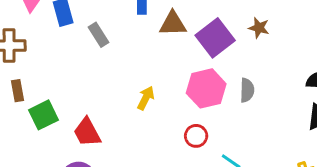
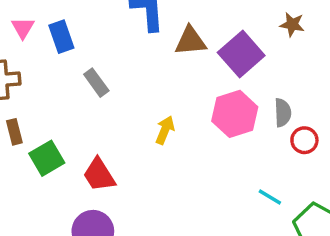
brown star: (259, 28) -> (292, 24), moved
gray rectangle: (99, 35) -> (96, 83), moved
red circle: (196, 136) -> (304, 140), moved

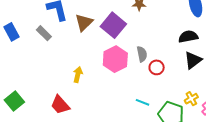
brown triangle: (190, 41) -> (84, 23), turned -30
gray rectangle: (96, 83) -> (44, 33), moved
red trapezoid: (99, 175) -> (60, 105), moved

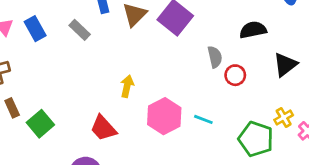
black semicircle: (188, 37) -> (253, 30), moved
pink hexagon: (115, 59) -> (164, 116), moved
cyan line: (142, 102) -> (203, 119), moved

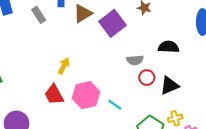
gray semicircle: (215, 57) -> (135, 60), turned 84
black triangle: (285, 65) -> (169, 86), moved
red trapezoid: (103, 128) -> (54, 95), moved

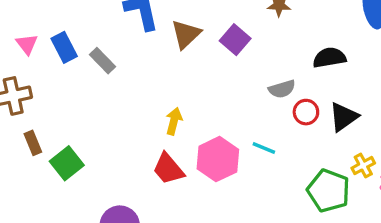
gray rectangle: (39, 15) -> (102, 61), moved
purple square: (112, 23) -> (235, 40), size x0.7
cyan line: (115, 105) -> (264, 148), moved

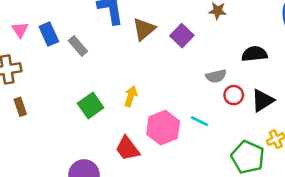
green square: (67, 163) -> (91, 106), moved
red trapezoid: (168, 169) -> (127, 149), moved

